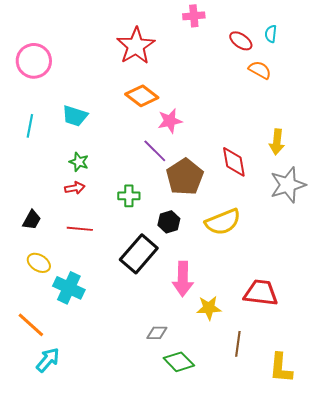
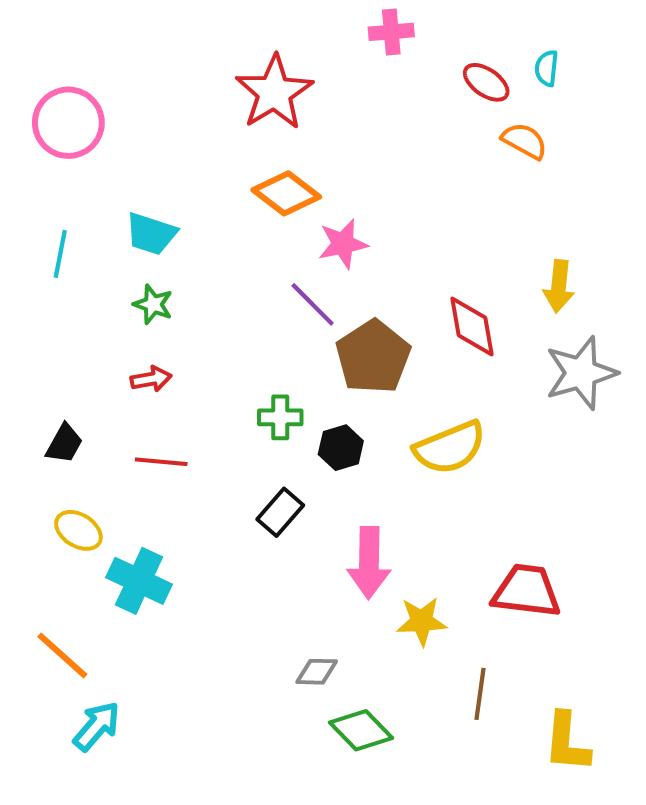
green star: (79, 162) -> (153, 304), moved
green cross: (129, 196) -> (280, 417), moved
black rectangle: (139, 254) -> (280, 512), size x0.6

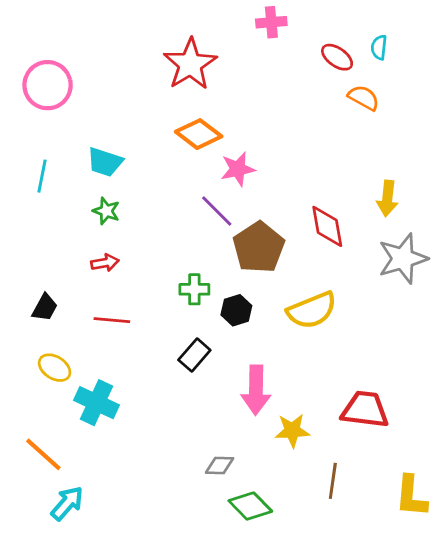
yellow L-shape: (567, 742) -> (411, 496), moved

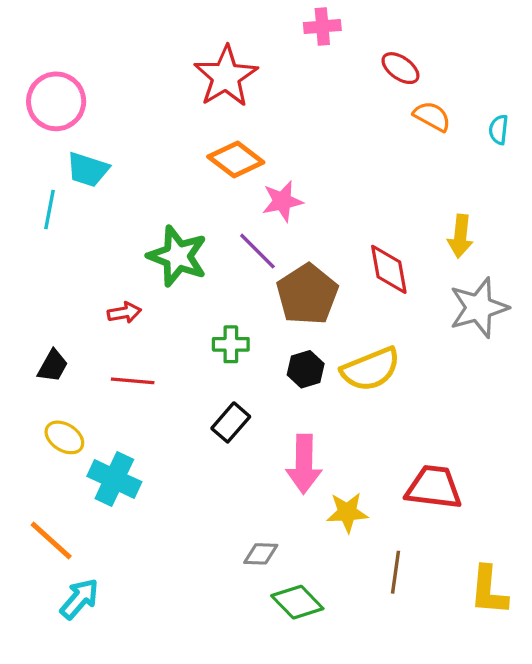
cyan semicircle: (379, 47) -> (499, 130), moved
cyan trapezoid: (105, 162) -> (88, 170), moved
green star: (106, 211) -> (178, 256), moved, size x1.8
black hexagon: (236, 310) -> (306, 369), moved

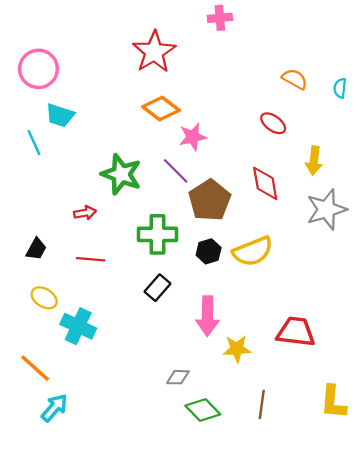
red ellipse: (400, 68) -> (273, 123), moved
cyan line: (49, 210) -> (34, 143), turned -35
green cross: (231, 344) -> (158, 234), size x1.6
brown line: (395, 572) -> (262, 404), moved

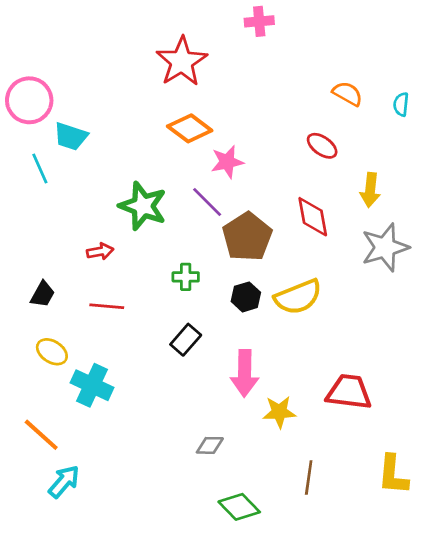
pink circle: (38, 69) -> (29, 100), moved
green cross: (158, 234) -> (186, 277), size x0.6
green diamond: (203, 410) -> (239, 507), moved

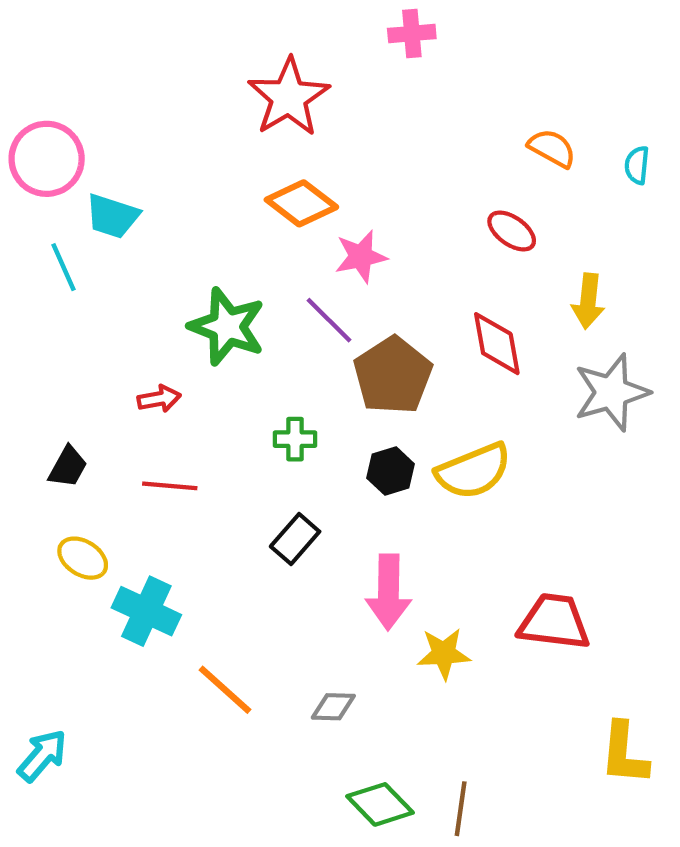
orange line: (41, 435) -> (225, 690), moved
brown line: (309, 477) -> (461, 809), moved
cyan arrow: (64, 481) -> (42, 756), moved

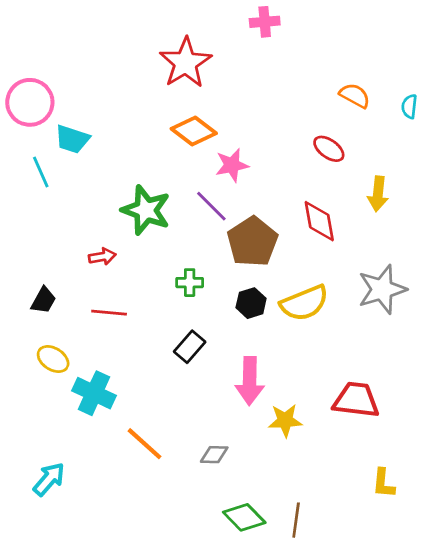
gray star: (611, 392) -> (382, 289), moved
yellow L-shape: (624, 753) -> (383, 483), moved, size x0.7
cyan arrow: (42, 756) -> (49, 479), moved

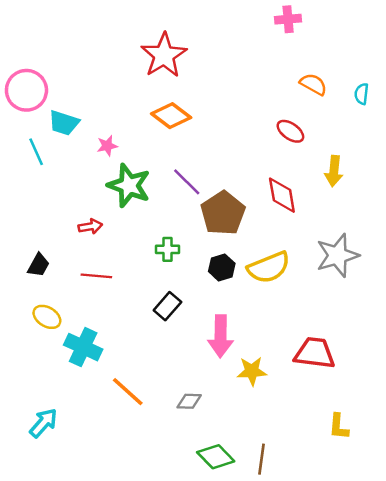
pink cross: (265, 22) -> (288, 19), moved
pink star: (232, 165) -> (107, 146), moved, size x0.7

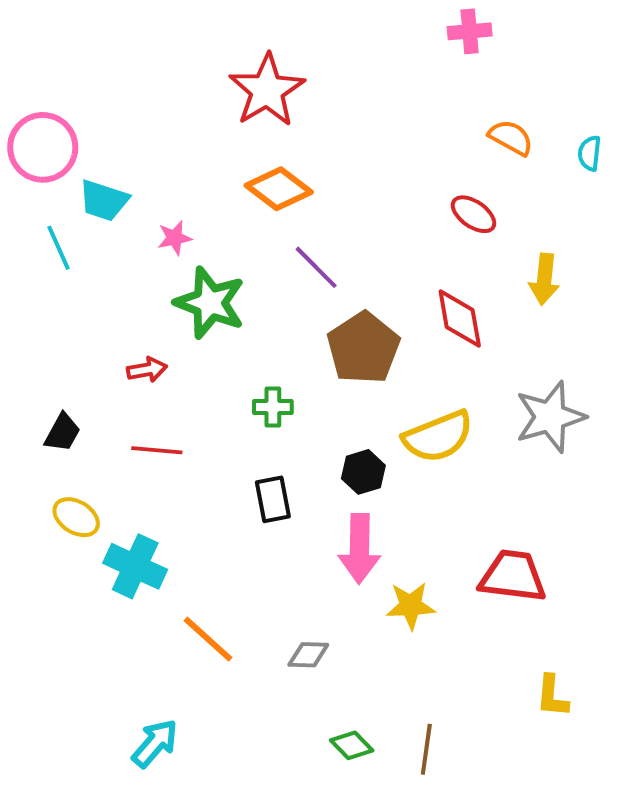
purple line: (187, 182) -> (316, 267), moved
black hexagon: (222, 267) -> (363, 472), moved
black rectangle: (167, 306) -> (273, 499), turned -52
cyan arrow: (43, 423) -> (155, 743), moved
green diamond: (216, 457) -> (352, 745), size x0.7

